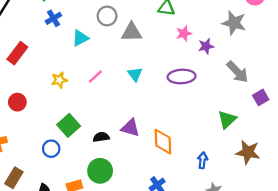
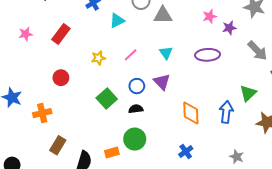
purple triangle: (130, 128) -> (162, 82), moved, turned 30
blue circle: (51, 149) -> (137, 86), moved
blue arrow: (203, 160) -> (226, 112), moved, size x1.5

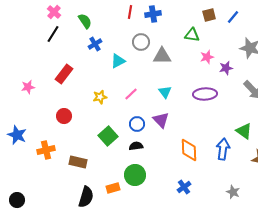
pink star: (26, 34) -> (28, 87), moved
green triangle: (248, 93) -> (244, 131), turned -42
brown rectangle: (58, 145) -> (78, 162), moved, turned 72

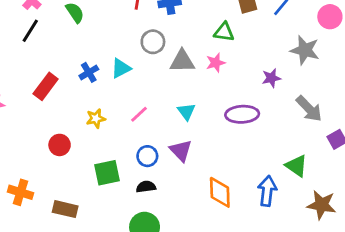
blue cross: (95, 44) -> (89, 72), moved
pink star: (207, 57) -> (216, 63), moved
red circle: (64, 116) -> (60, 145), moved
green square: (108, 136) -> (107, 173), turned 30
orange cross: (46, 150) -> (21, 192), turned 30

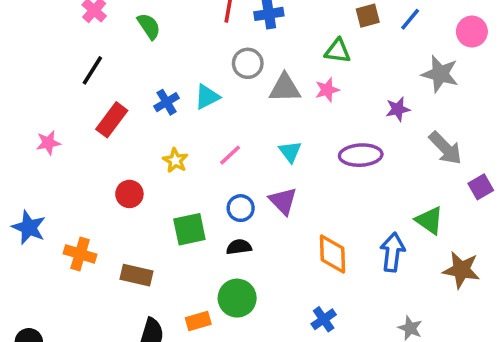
black line: (30, 31) -> (92, 70), moved
yellow star: (96, 118) -> (175, 160), turned -30

